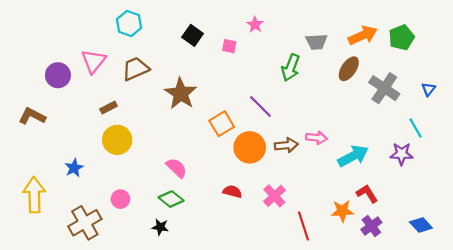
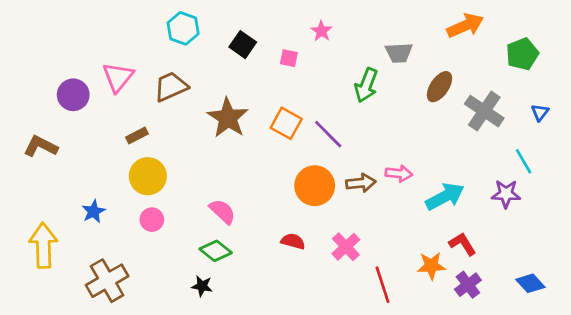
cyan hexagon: (129, 24) -> (183, 28), moved
orange arrow: (363, 35) -> (465, 26), moved
green pentagon: (402, 38) -> (522, 54), moved
orange square: (222, 124) -> (286, 123), moved, turned -30
pink circle: (120, 199) -> (152, 220), moved

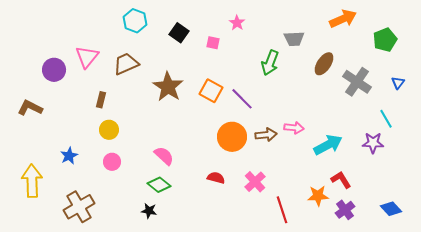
brown rectangle: (137, 135) -> (101, 100), turned -49
yellow circle: (148, 176) -> (109, 130), size x0.7

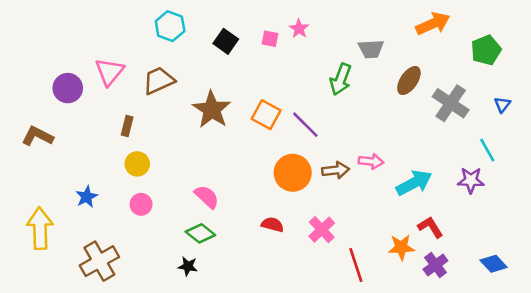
pink square: (213, 43) -> (270, 39), moved

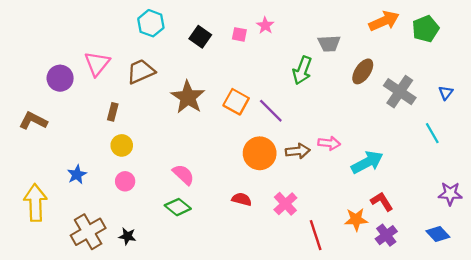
green pentagon: (486, 50) -> (426, 29), moved
purple star: (471, 180) -> (450, 194), moved
black star: (188, 266) -> (127, 236), moved

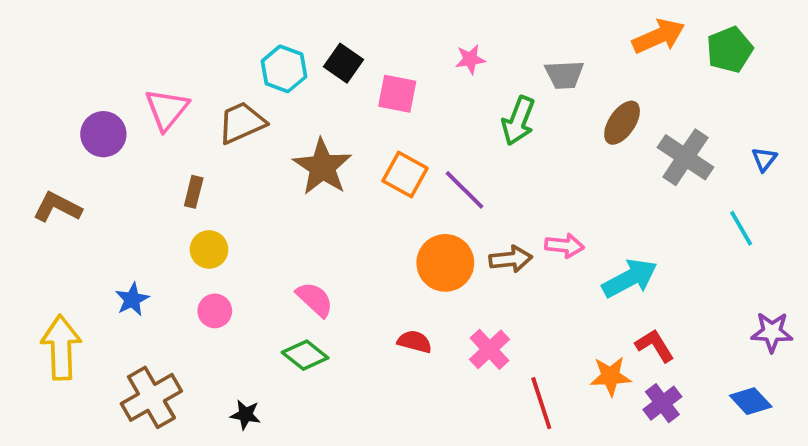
cyan hexagon: (151, 23) -> (284, 69), moved
pink star: (265, 25) -> (470, 59), moved, turned 30
pink square: (239, 34) -> (397, 94), moved, size x1.5
black star: (127, 236) -> (246, 415), moved

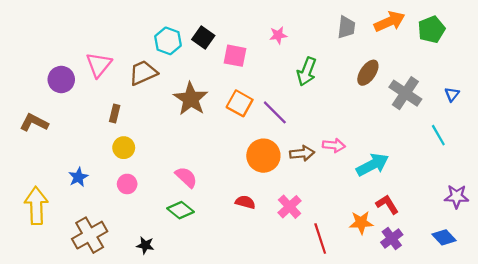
gray trapezoid: (564, 75) -> (346, 27), moved, turned -80

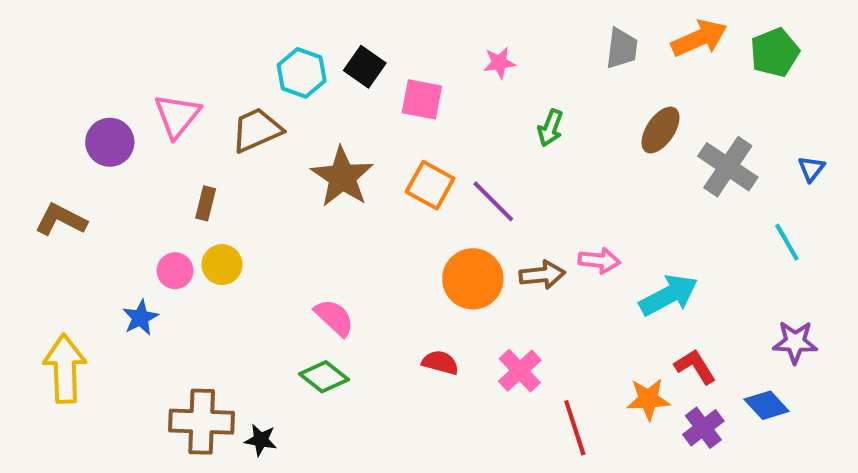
green arrow: (307, 72) -> (550, 128), size x0.7
pink circle: (127, 184) -> (175, 271), moved
purple star: (457, 196) -> (795, 342), moved
brown cross: (90, 235) -> (202, 422), moved, turned 32
blue diamond: (444, 237) -> (767, 405), moved

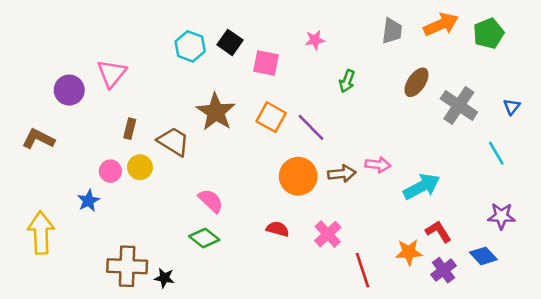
brown trapezoid: (257, 130) -> (173, 141), moved, turned 56

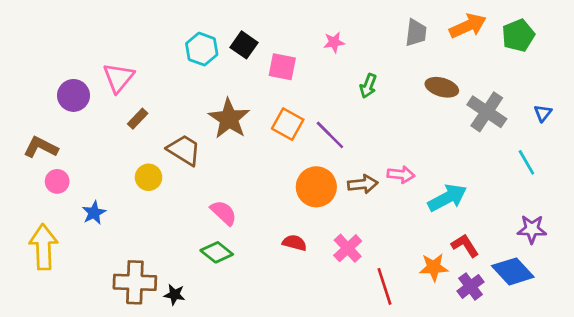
brown ellipse: (416, 82) -> (442, 87), turned 72
brown rectangle: (130, 129) -> (138, 119), moved, turned 30
pink circle: (110, 171) -> (57, 181), moved
blue diamond: (483, 256) -> (513, 271), size x1.4

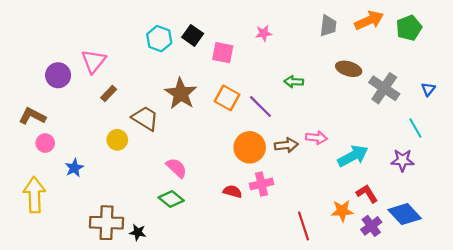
green arrow: (368, 86) -> (294, 82), moved, turned 72
purple star: (532, 229) -> (402, 160), moved
pink cross: (348, 248) -> (261, 184), moved, turned 30

